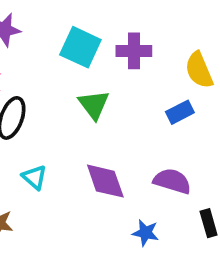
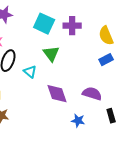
blue rectangle: (180, 112) -> (106, 60), moved
cyan triangle: (35, 177) -> (30, 72), moved

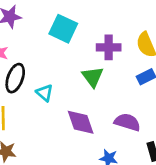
purple cross: (72, 26) -> (109, 47), moved
green triangle: (51, 54) -> (93, 77), moved

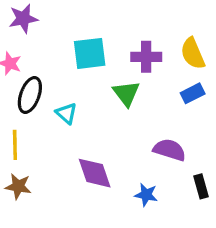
cyan square: (63, 29) -> (90, 53), moved, turned -32
purple diamond: (81, 122) -> (95, 173), moved

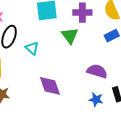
blue star: (146, 195) -> (96, 99), moved

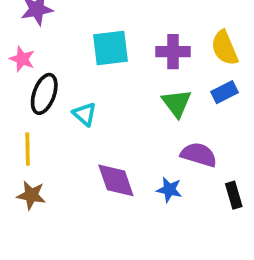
green triangle: (70, 36) -> (177, 103), moved
blue star: (96, 99) -> (169, 190), moved

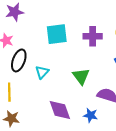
green triangle: (177, 103) -> (81, 76), moved
cyan triangle: (85, 114) -> (42, 72), turned 32

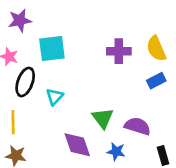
cyan square: (57, 34) -> (52, 49), moved
green triangle: (81, 76) -> (103, 118), moved

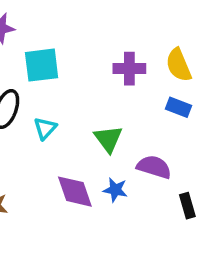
blue rectangle: (156, 81) -> (179, 107), turned 48
green triangle: (103, 118) -> (108, 139), moved
blue star: (116, 152) -> (115, 190), moved

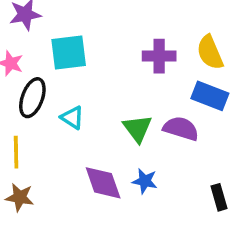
blue rectangle: (179, 107) -> (210, 96), size x1.4
cyan triangle: (45, 128) -> (72, 118), turned -40
purple semicircle: (154, 167) -> (181, 128), moved

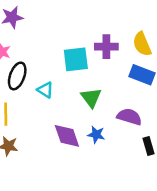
cyan square: (69, 52) -> (76, 59), moved
purple semicircle: (181, 128) -> (129, 117), moved

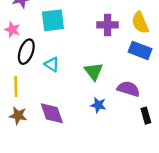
cyan square: (76, 59) -> (53, 20), moved
purple diamond: (67, 136) -> (52, 113), moved

